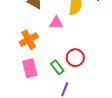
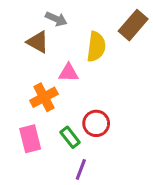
orange cross: (29, 40) -> (44, 97), moved

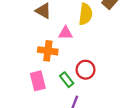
orange cross: (44, 97) -> (48, 51), turned 36

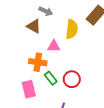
green rectangle: (67, 80) -> (51, 78), moved

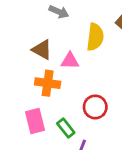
brown triangle: (34, 26) -> (42, 50), moved
green rectangle: (51, 78) -> (66, 128), moved

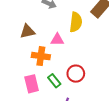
brown triangle: (42, 50) -> (27, 31), moved, turned -42
green rectangle: (66, 128) -> (54, 81), moved

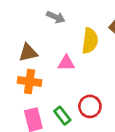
orange cross: (41, 56) -> (29, 81), moved

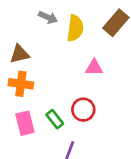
yellow semicircle: (90, 41) -> (75, 28), moved
pink triangle: (66, 63) -> (94, 68), moved

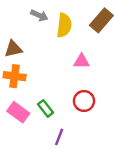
red circle: (83, 110) -> (84, 101), moved
pink rectangle: (25, 123) -> (18, 112), turned -40

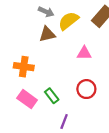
yellow semicircle: (64, 25) -> (68, 21), turned -135
brown triangle: (13, 49) -> (47, 34), moved

